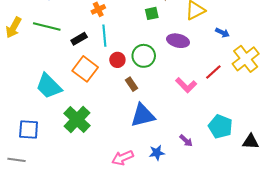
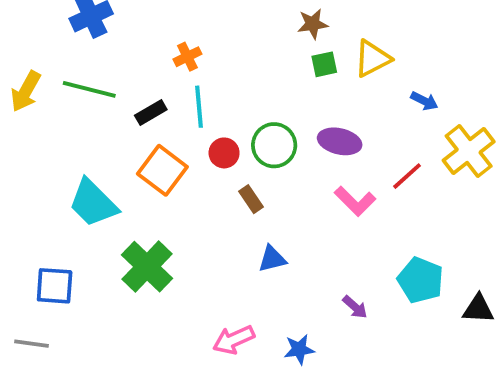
green square: (152, 13) -> (324, 64), moved
purple ellipse: (178, 41) -> (340, 141), moved
blue triangle: (143, 115) -> (272, 259), size x0.6
blue star: (157, 153) -> (299, 349), moved

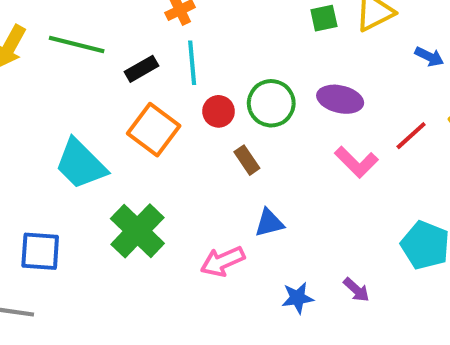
purple arrow: (355, 307) -> (356, 290), moved
pink arrow: (234, 340) -> (223, 261), moved
blue star: (299, 349) -> (298, 298), moved

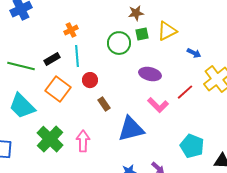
green line: (77, 44) -> (21, 66), moved
green circle: (271, 103) -> (119, 43), moved
blue triangle: (269, 223) -> (131, 129), moved, size x1.8
pink arrow: (223, 261) -> (83, 141), moved, turned 115

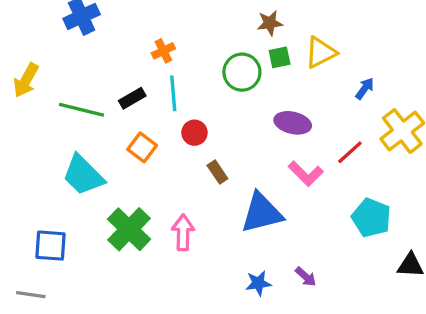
blue arrow: (194, 53) -> (365, 88), turned -80
orange square: (58, 89) -> (142, 147), size x0.7
cyan pentagon: (192, 146) -> (371, 218), moved

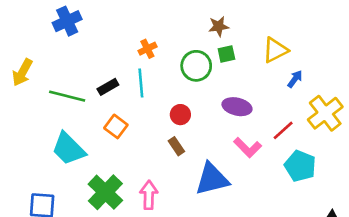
orange cross: (163, 51) -> (147, 49), moved
yellow triangle: (320, 52) -> (275, 50), moved
red circle: (194, 133) -> (180, 115), moved
cyan pentagon: (371, 218) -> (300, 166), moved

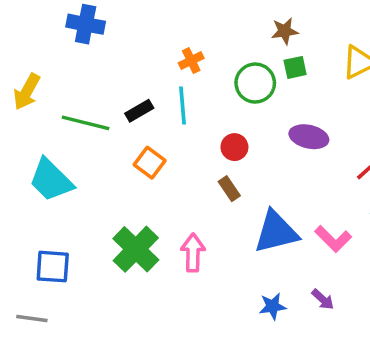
blue cross: (67, 21) -> (86, 24), turned 36
pink L-shape: (248, 147) -> (333, 239), moved
cyan trapezoid: (68, 149) -> (51, 180), moved

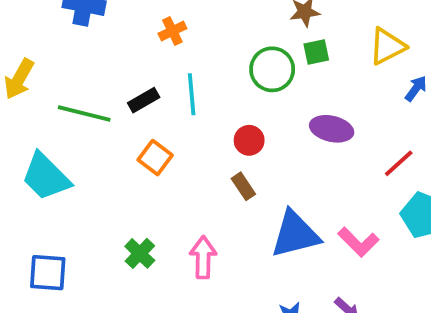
orange cross: (191, 61) -> (172, 31), moved
green cross: (136, 249) -> (140, 253), size x0.6

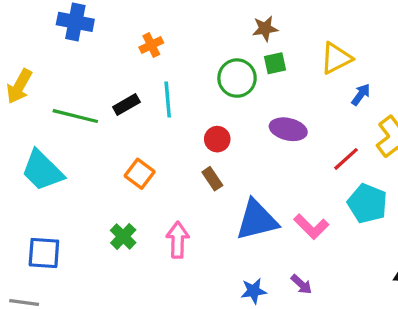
orange square: (155, 158) -> (140, 174), moved

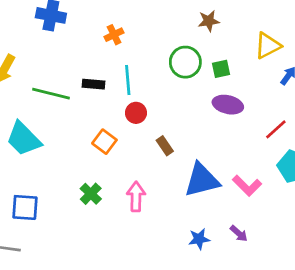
green square: (275, 63) -> (221, 69), moved
black rectangle: (126, 104) -> (93, 84), turned 35
red circle: (217, 139) -> (136, 113), moved

